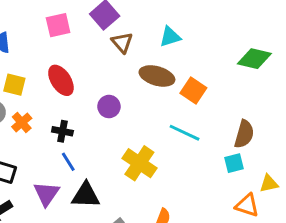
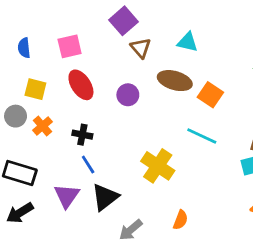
pink square: (58, 25) -> (70, 46), moved
cyan triangle: (170, 37) -> (188, 42), turned 30
purple circle: (109, 107) -> (128, 95), moved
black triangle: (86, 195) -> (105, 197), turned -40

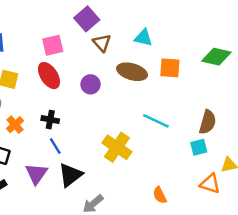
pink square: (70, 46) -> (53, 45), moved
orange square: (210, 95) -> (170, 68), moved, turned -30
orange cross: (43, 126) -> (15, 125), moved
orange semicircle: (180, 220) -> (160, 195), moved, turned 132

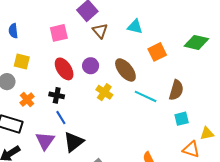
orange square: (170, 68) -> (157, 52), turned -30
brown ellipse: (132, 72) -> (125, 70), moved, turned 35
red ellipse: (49, 76) -> (64, 69), moved
brown semicircle: (208, 122) -> (176, 90), moved
yellow cross: (117, 147) -> (104, 92), moved, size x0.7

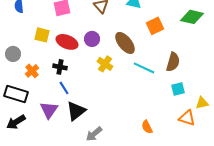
yellow square: (22, 61) -> (42, 35), moved
red ellipse: (64, 69) -> (67, 42), turned -35

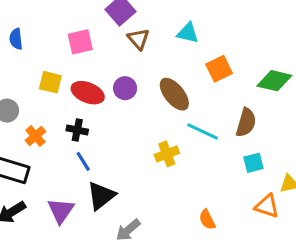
green diamond: (192, 17) -> (274, 81), moved
yellow cross: (105, 64) -> (167, 154), moved, turned 35
purple triangle: (49, 110) -> (61, 211), moved

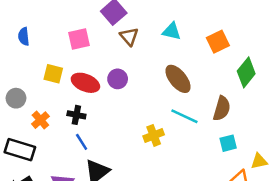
orange square: (219, 69) -> (218, 42), moved
green diamond: (274, 81) -> (246, 72), turned -64
brown ellipse: (174, 94) -> (178, 79), moved

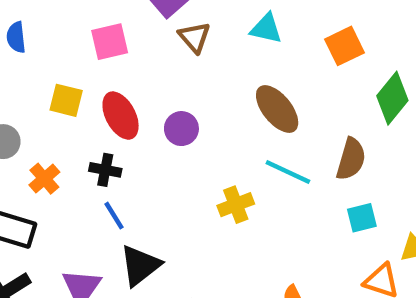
purple circle: (118, 79) -> (181, 129), moved
red ellipse: (85, 83) -> (121, 116), turned 40

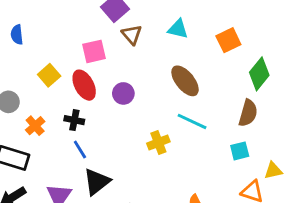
pink square: (110, 42) -> (94, 51), moved
yellow square: (66, 100) -> (49, 75), turned 35
brown semicircle: (351, 159) -> (248, 113), moved

